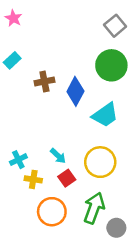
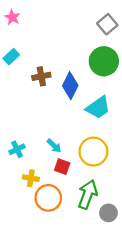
red square: (67, 178) -> (62, 167), turned -35
yellow cross: (33, 179) -> (31, 178), moved

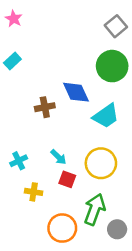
brown cross: (41, 76) -> (45, 107), moved
blue diamond: (70, 86) -> (76, 92), turned -52
orange circle: (48, 198) -> (62, 228), moved

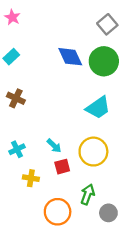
blue diamond: (76, 92) -> (70, 57), moved
brown cross: (45, 107) -> (16, 98), moved, turned 36
red square: (67, 179) -> (62, 167), turned -35
green arrow: (95, 209) -> (88, 194), size x0.7

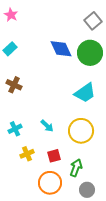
red square: (62, 167) -> (54, 156), moved
yellow cross: (31, 178) -> (27, 154), turned -32
gray circle: (108, 213) -> (87, 190), moved

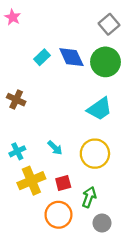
cyan rectangle: (10, 49) -> (42, 57), moved
yellow cross: (27, 154) -> (31, 181), size x1.6

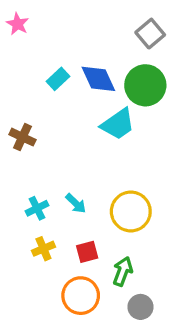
cyan trapezoid: (100, 109) -> (118, 124), moved
cyan cross: (17, 151) -> (37, 208), moved
yellow cross: (31, 181) -> (43, 249), size x0.6

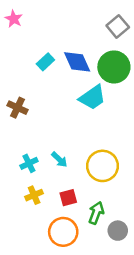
gray circle: (140, 307) -> (118, 231), moved

